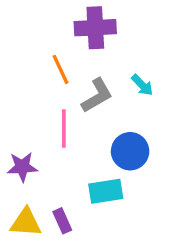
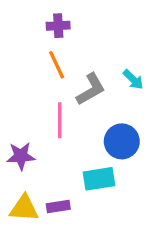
purple cross: (95, 28) -> (58, 26), moved, size x0.6
purple rectangle: (62, 221) -> (58, 207), turned -75

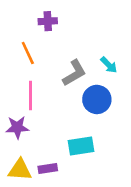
orange line: (57, 65) -> (28, 53), moved
pink line: (60, 120) -> (30, 95), moved
blue circle: (122, 141) -> (97, 99), moved

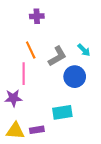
orange line: (28, 53) -> (31, 50), moved

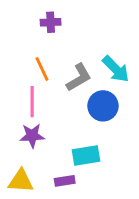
cyan arrow: (84, 50) -> (116, 69), size x1.5
purple star: (13, 98) -> (32, 136), moved
purple rectangle: (37, 130) -> (65, 181), moved

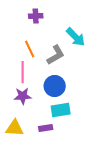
cyan arrow: (116, 69) -> (76, 37), moved
blue circle: (103, 106) -> (55, 86), moved

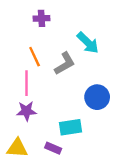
blue circle: (55, 86) -> (97, 97), moved
purple rectangle: (46, 128) -> (53, 148), turned 32

